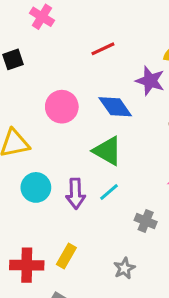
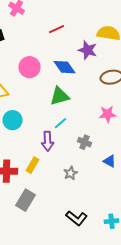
green triangle: (108, 151) -> (60, 96), turned -45
purple arrow: (76, 194) -> (48, 141), moved

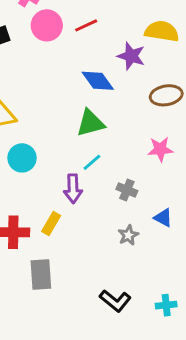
pink circle: (30, 67) -> (47, 25), moved
gray star: (70, 173) -> (128, 235), moved
gray rectangle: (26, 200) -> (41, 274), turned -35

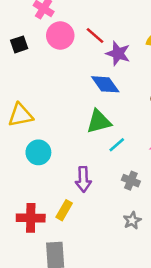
red line: (86, 25) -> (95, 35), turned 66
purple star: (131, 56) -> (118, 53), moved
cyan line: (92, 162) -> (117, 145), moved

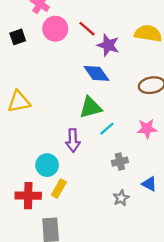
cyan circle: (38, 152) -> (47, 165), moved
purple arrow: (83, 179) -> (73, 140), moved
gray cross: (131, 181) -> (120, 162), turned -35

